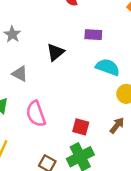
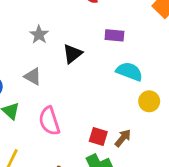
gray star: (12, 34) -> (39, 35), moved
brown arrow: (117, 125) -> (123, 138), moved

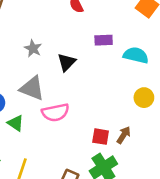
cyan semicircle: (129, 71) -> (136, 55), moved
gray triangle: (33, 76) -> (32, 88), size x1.5
pink semicircle: (49, 121) -> (55, 112), moved, turned -76

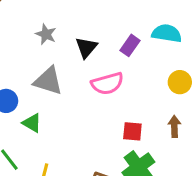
purple rectangle: (104, 40) -> (130, 45), moved, turned -48
pink semicircle: (55, 112) -> (107, 84), moved
brown arrow: (124, 135) -> (174, 126), moved, turned -30

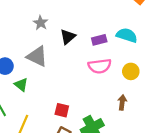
purple rectangle: (130, 45) -> (99, 40), turned 32
pink semicircle: (107, 84) -> (100, 66), moved
red square: (132, 131) -> (62, 110), moved

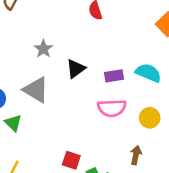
red square: (62, 110) -> (71, 160), moved

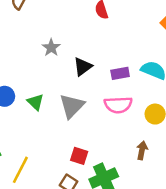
gray triangle: (36, 90) -> (72, 106), moved, turned 44
green triangle: (13, 123) -> (35, 102), moved

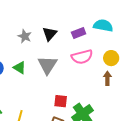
gray star: (51, 48) -> (25, 36), moved
brown arrow: (142, 150) -> (107, 78), moved

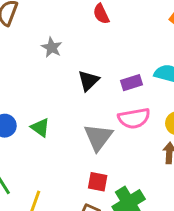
gray star: (25, 36) -> (52, 47), moved
gray triangle: (47, 65) -> (98, 137), moved

